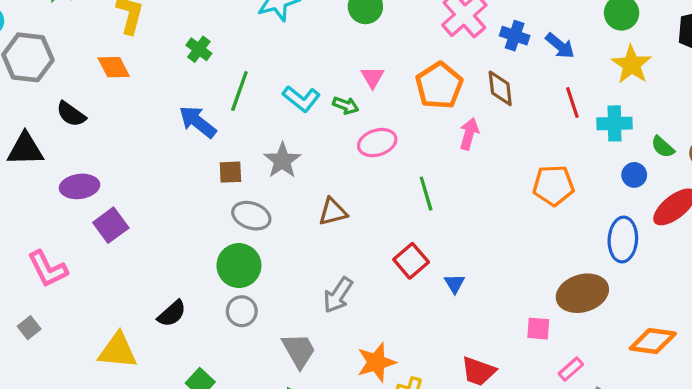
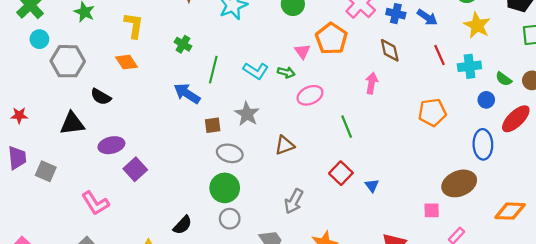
orange pentagon: (439, 86) -> (331, 39), moved

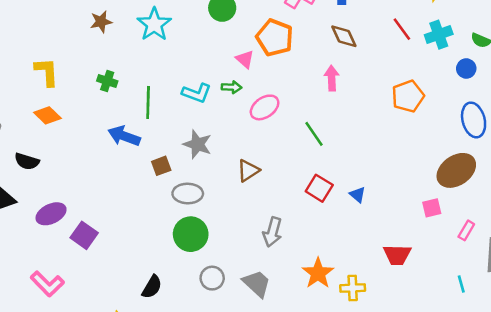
gray circle: (230, 219) -> (212, 278), moved

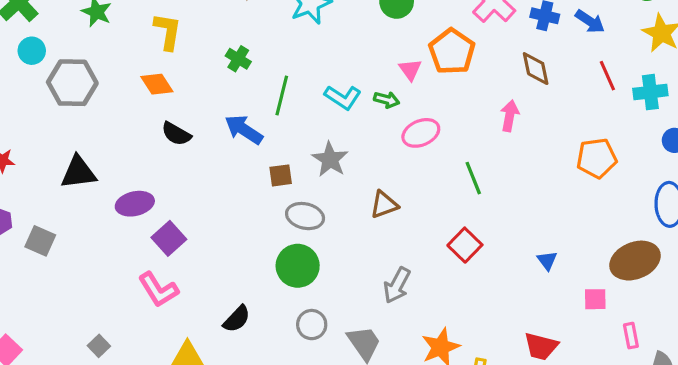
black semicircle: (27, 161) -> (176, 134), moved
blue triangle: (358, 195) -> (547, 260), moved
pink rectangle: (466, 230) -> (631, 336), turned -54
pink L-shape: (47, 284) -> (158, 290), moved

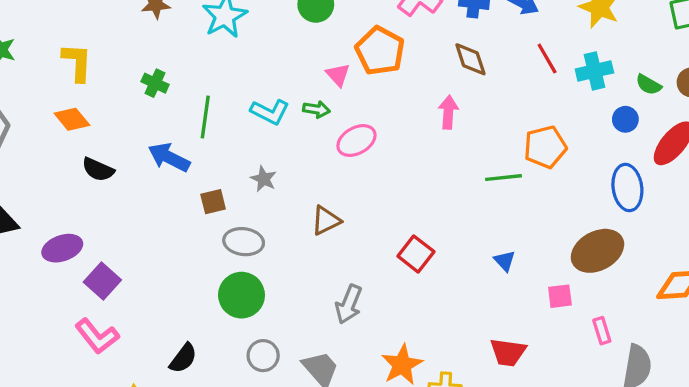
gray star: (330, 159) -> (264, 179), size x0.7
green line: (473, 178) -> (504, 178), moved, turned -68

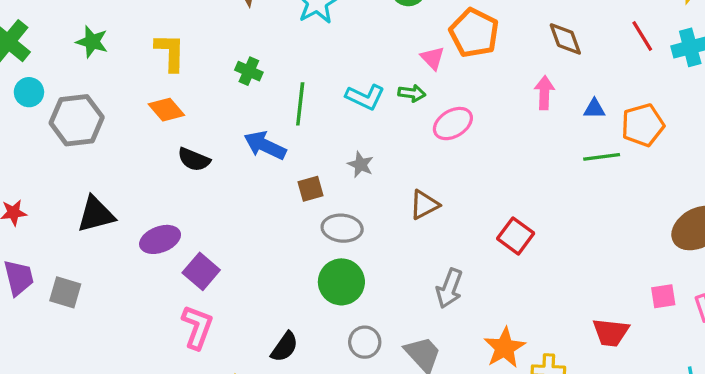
blue triangle: (505, 261) -> (594, 109), moved, turned -45
pink square: (560, 296) -> (663, 296), moved
pink L-shape: (97, 336) -> (197, 327), turned -120

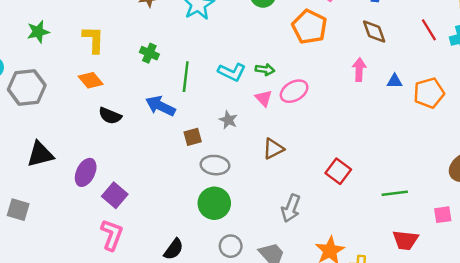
green star: (92, 42) -> (38, 32), turned -30
pink triangle: (433, 58) -> (264, 98), moved
green line: (602, 157) -> (395, 193), moved
purple ellipse: (160, 239) -> (86, 172), turned -44

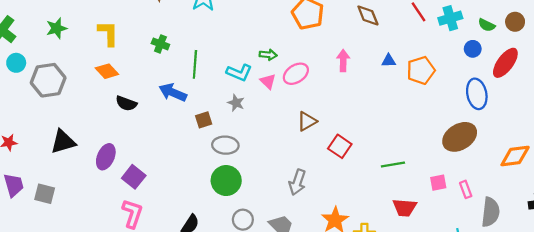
pink arrow: (359, 70) -> (343, 60), moved
cyan L-shape: (232, 72) -> (239, 73), moved
brown triangle: (273, 149) -> (307, 121), moved

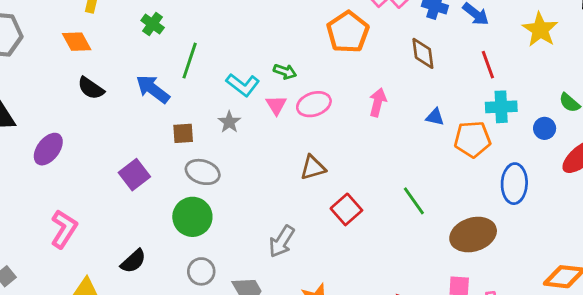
cyan cross: (450, 18) -> (501, 107), moved
blue ellipse: (477, 94) -> (514, 184), moved
brown ellipse: (460, 137) -> (473, 235), moved
green line: (393, 165) -> (414, 201), moved, turned 50
purple square: (134, 177) -> (134, 175), moved

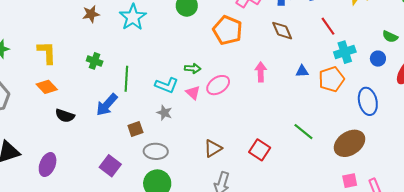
blue arrow: (153, 89) -> (107, 105), turned -70
brown triangle: (313, 168) -> (213, 148), moved

